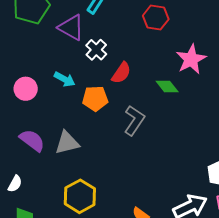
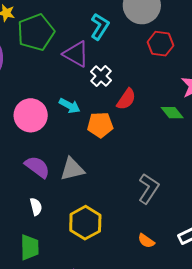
pink circle: (26, 89) -> (31, 115), size x1.4
gray L-shape: (134, 120) -> (149, 189), moved
white semicircle: (15, 184) -> (36, 207), moved, turned -42

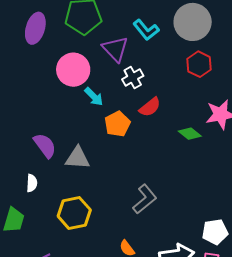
cyan L-shape: (100, 27) -> (146, 30), turned 92
green diamond: (172, 113) -> (190, 134), turned -30
pink circle: (31, 115) -> (73, 70), moved
orange pentagon: (100, 125) -> (117, 124), turned 30

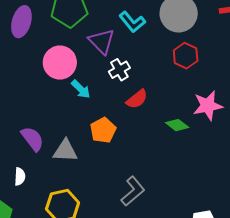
orange pentagon: (117, 124) -> (103, 130), moved

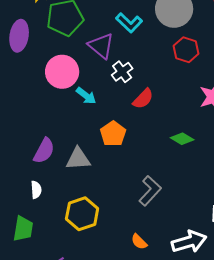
green diamond: (177, 125) -> (182, 139), moved
purple semicircle: (32, 139) -> (44, 151), turned 72

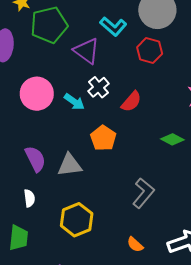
red hexagon: (186, 50) -> (150, 50), moved
pink circle: (62, 72) -> (37, 94), moved
white cross: (122, 72) -> (99, 87), moved
purple semicircle: (44, 151) -> (35, 159), turned -52

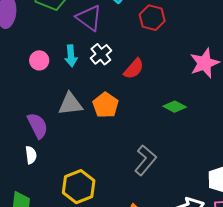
pink circle: (37, 94) -> (39, 60), size x0.6
cyan arrow: (74, 102) -> (71, 56), moved, turned 50
gray triangle: (70, 165) -> (70, 104), moved
white semicircle: (29, 198) -> (31, 155), moved

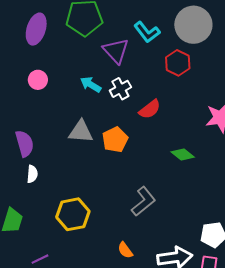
cyan arrow: (71, 56) -> (91, 85), turned 115
pink circle: (39, 60) -> (38, 80), moved
purple semicircle: (37, 126) -> (25, 144), moved

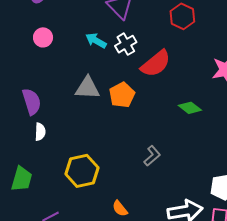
red semicircle: (150, 109) -> (156, 64), size x1.4
gray L-shape: (143, 201) -> (152, 156), size x0.7
orange semicircle: (125, 250) -> (120, 208), moved

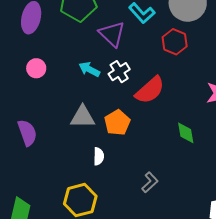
green diamond: (190, 108) -> (186, 133), turned 45
white semicircle: (40, 132) -> (99, 156), moved

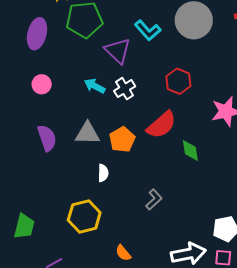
red hexagon: (175, 42) -> (178, 81), moved
red semicircle: (150, 90) -> (162, 125), moved
purple semicircle: (27, 133) -> (47, 138), moved

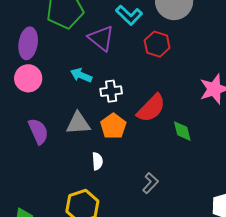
purple ellipse: (37, 34) -> (28, 43), moved
red hexagon: (178, 81) -> (157, 44), moved
pink circle: (42, 84) -> (28, 78), size x1.4
white cross: (125, 89) -> (111, 91), moved, turned 30

